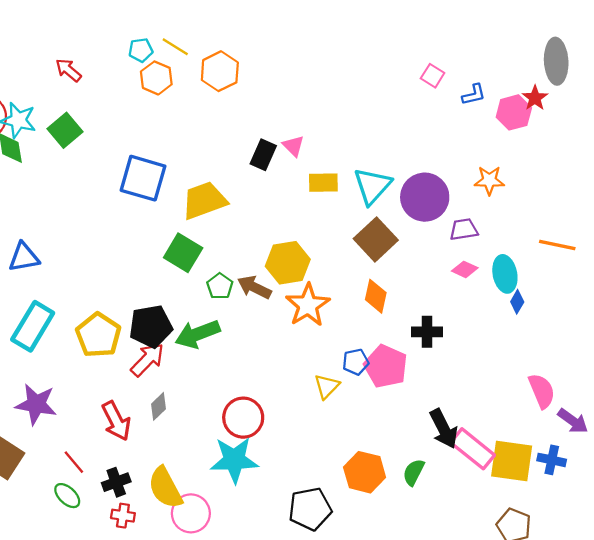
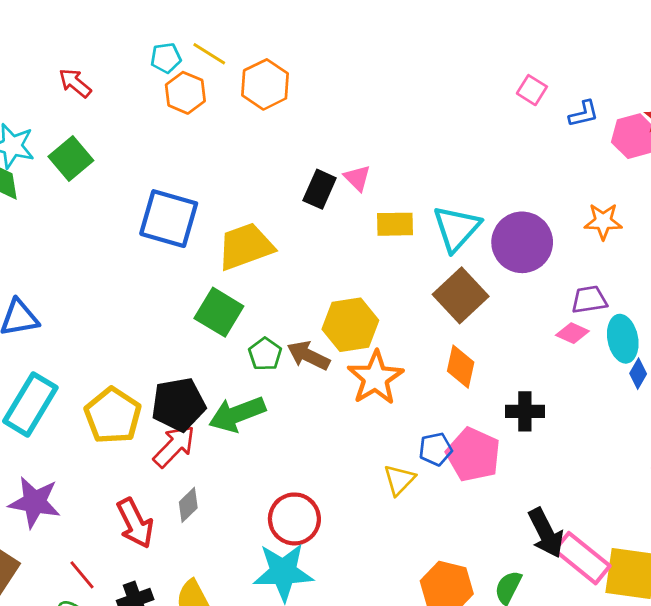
purple trapezoid: (464, 229) -> (589, 300), moved

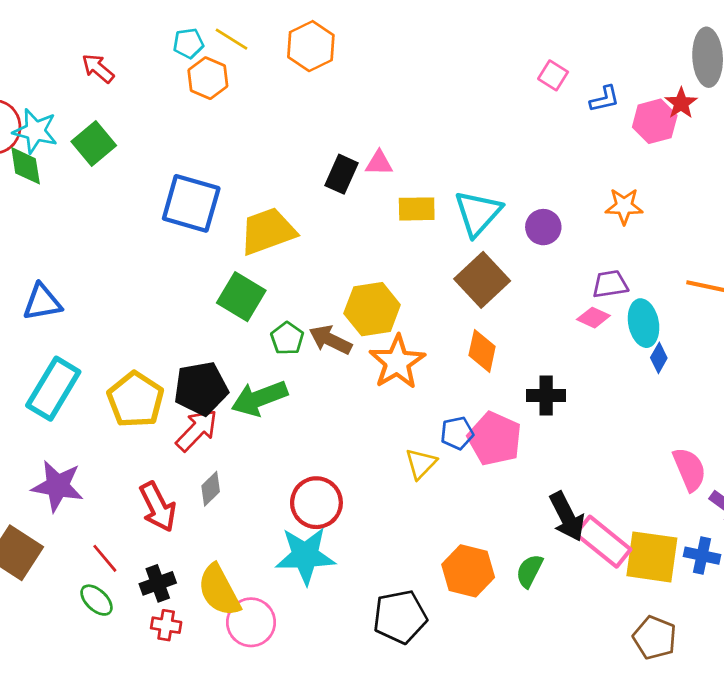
orange hexagon: (265, 84) -> (311, 46), moved
pink triangle: (357, 178) -> (379, 163), turned -44
purple circle: (522, 242) -> (543, 227), size x0.6

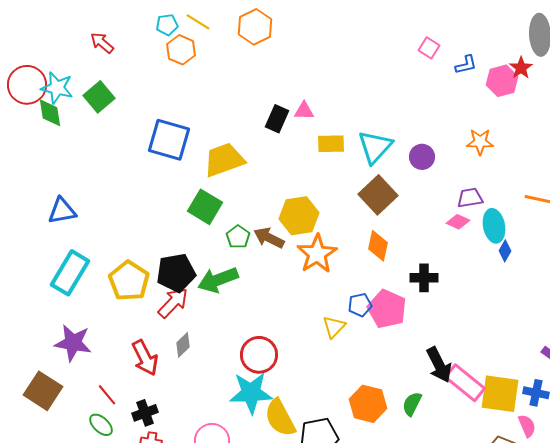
pink semicircle: (689, 469) -> (527, 426), moved, size x0.7
yellow semicircle: (219, 590) -> (280, 418), moved

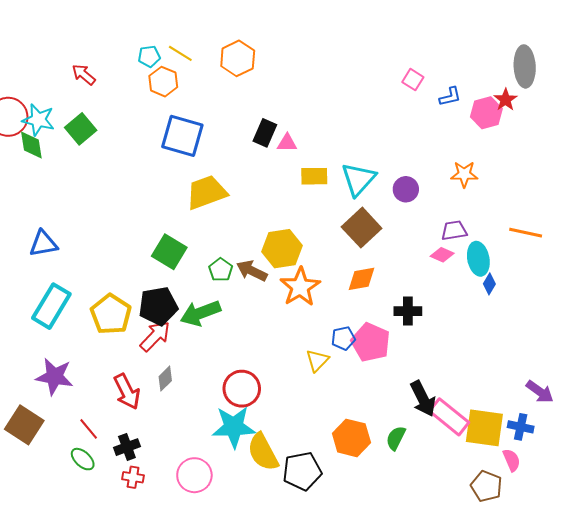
black rectangle: (277, 119) -> (265, 133), moved
blue square: (169, 140) -> (182, 136), moved
green square: (205, 207) -> (169, 252), moved
orange diamond: (378, 246) -> (362, 279), turned 68

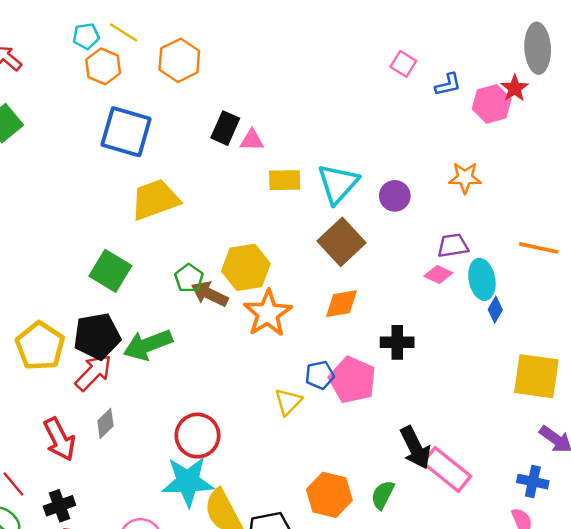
orange hexagon: (238, 58) -> (179, 60), moved
green pentagon: (221, 270) -> (189, 278), moved
yellow square: (484, 428) -> (536, 376), moved

